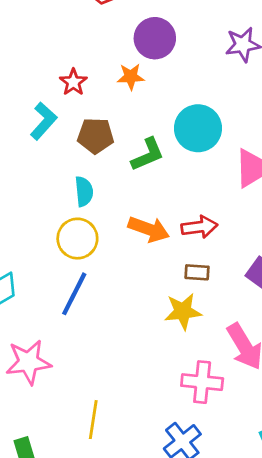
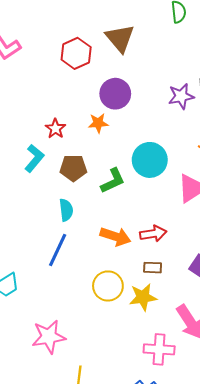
yellow circle: (77, 239) -> (108, 286), moved
blue line: (74, 294) -> (58, 250), moved
pink star: (28, 362) -> (49, 337), moved

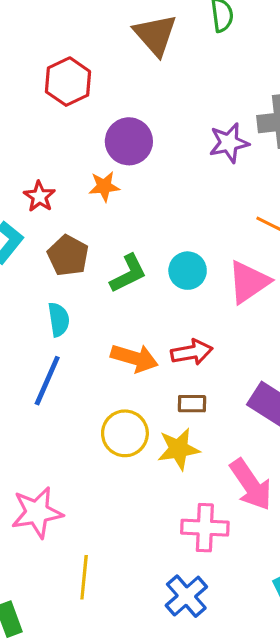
brown triangle: (120, 38) -> (155, 35), moved
cyan circle: (150, 160) -> (188, 271), moved, size x0.7
brown pentagon: (73, 168) -> (68, 256), turned 30

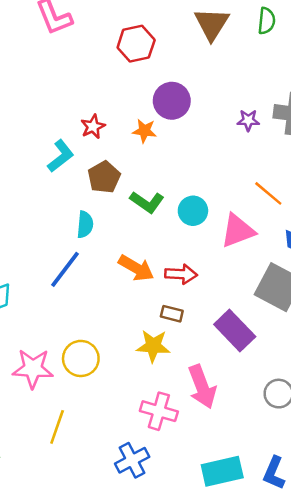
purple star: (229, 143) -> (248, 120), size x0.7
green L-shape: (128, 273) -> (147, 202), turned 48
yellow circle: (125, 433) -> (81, 358), moved

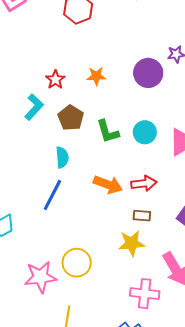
purple circle: (172, 101) -> (148, 73), moved
green L-shape: (147, 202) -> (108, 132), turned 48

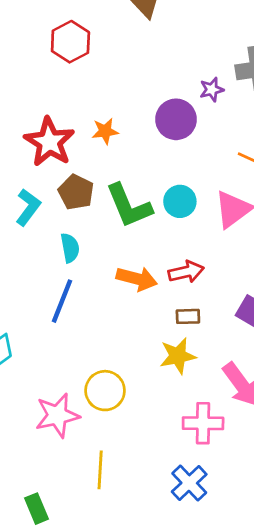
red star: (55, 80) -> (49, 142), size x1.8
cyan L-shape: (34, 107) -> (28, 207), moved
green L-shape: (108, 132) -> (129, 206), size x1.4

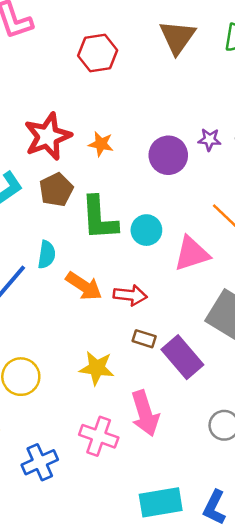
cyan semicircle: (70, 248) -> (47, 255), moved
brown rectangle: (188, 316) -> (144, 339), moved
blue cross: (189, 483) -> (40, 462), moved

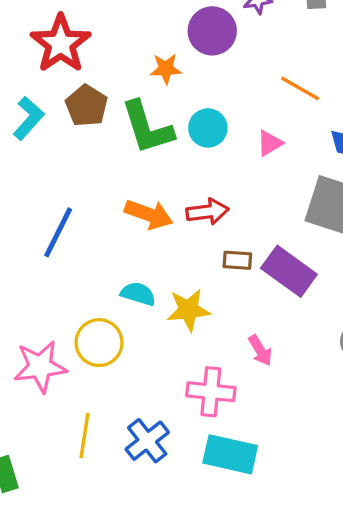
orange star: (101, 144) -> (166, 69), moved
pink triangle: (192, 254) -> (270, 143), size x0.6
cyan semicircle: (47, 255) -> (138, 294), moved, turned -68
pink arrow: (145, 413) -> (260, 350), size x0.6
cyan rectangle: (161, 502) -> (230, 454), moved, turned 36

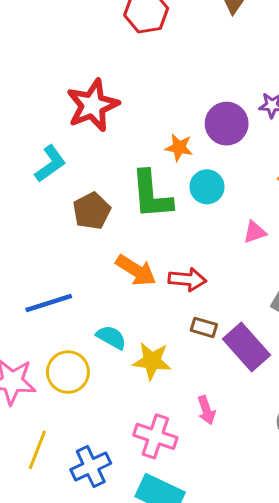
brown pentagon: (87, 106) -> (92, 211), moved
cyan circle: (208, 128) -> (207, 187), moved
blue line: (58, 232) -> (49, 303), moved, turned 33

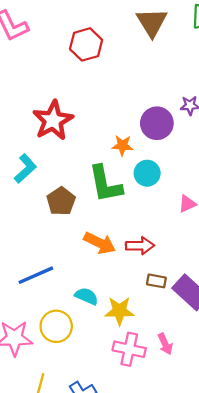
pink cross: (155, 436) -> (129, 349), moved

